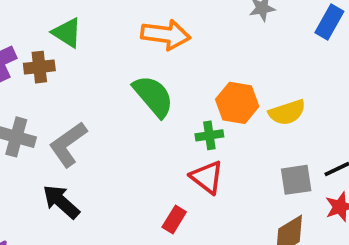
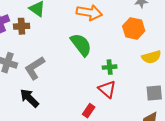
orange hexagon: (237, 103) -> (134, 28), moved

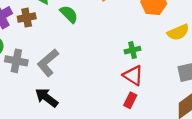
green semicircle: (81, 45) -> (69, 14), moved, size x0.7
red rectangle: (89, 111) -> (130, 100), moved

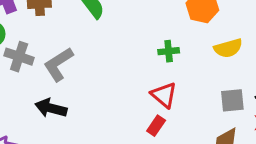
green cross: (132, 50) -> (169, 51), moved
black arrow: (47, 98) -> (51, 108), turned -30

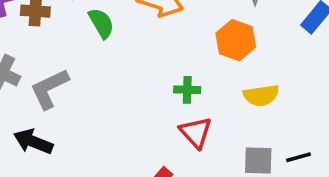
red triangle: (164, 95) -> (196, 132), moved

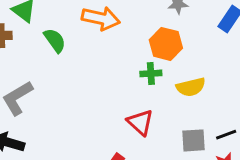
green cross: (187, 90) -> (151, 73), moved

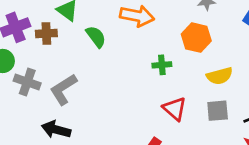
green cross: (151, 73) -> (162, 65), moved
gray square: (194, 140) -> (218, 111), moved

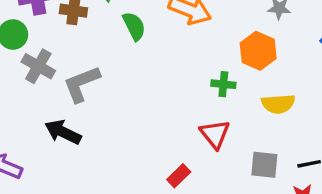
green cross: (162, 65) -> (223, 84), moved
gray square: (218, 111) -> (264, 165), moved

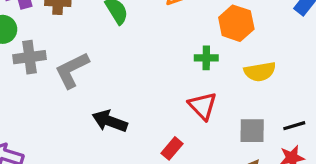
gray cross: (38, 66) -> (30, 57), turned -32
black arrow: (63, 132) -> (110, 121), moved

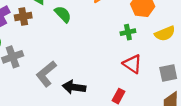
gray L-shape: (72, 70) -> (46, 74), moved

